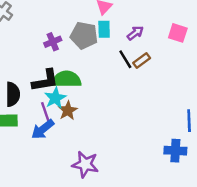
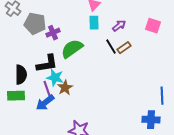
gray pentagon: (84, 35) -> (35, 24), moved
green semicircle: (66, 79) -> (72, 49), moved, turned -35
cyan star: (55, 98) -> (55, 78), turned -30

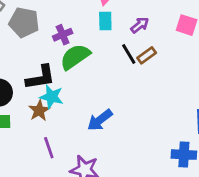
purple cross: (53, 33) -> (63, 35), moved
brown star: (65, 88) -> (39, 110), moved
purple line: (47, 89) -> (49, 148), moved
blue arrow: (45, 103) -> (100, 120), moved

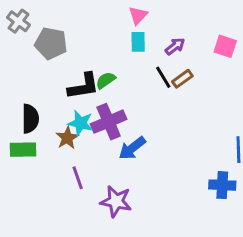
purple cross: (63, 35) -> (109, 122), moved, size x1.6
green semicircle: (75, 57) -> (106, 80), size x0.6
black L-shape: (41, 77) -> (83, 86), moved

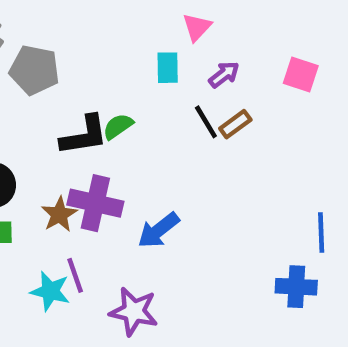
pink triangle: (138, 15) -> (197, 27), moved
purple cross: (109, 122) -> (95, 203), moved, turned 36
cyan star: (81, 123) -> (50, 291), moved

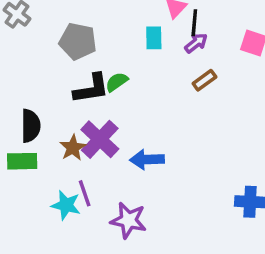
gray pentagon: (34, 70) -> (78, 41), moved
black line: (206, 122) -> (194, 23), moved, turned 36
purple cross: (95, 203) -> (100, 139), turned 30
blue arrow: (159, 230) -> (147, 160), turned 36

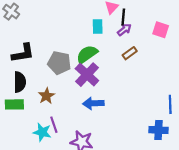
gray pentagon: (78, 41) -> (59, 63), moved
green semicircle: (117, 82) -> (87, 54), moved, size x1.5
black L-shape: (91, 89) -> (23, 53), moved
purple cross: (100, 139) -> (87, 75), moved

